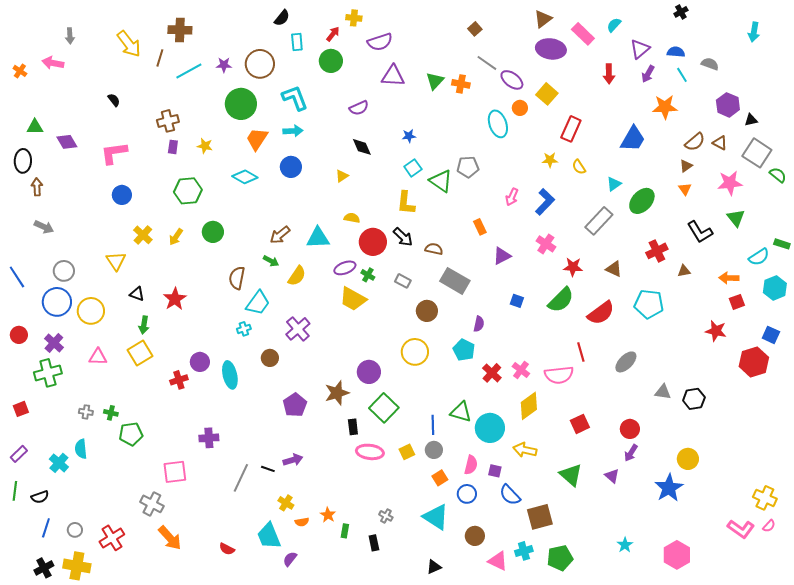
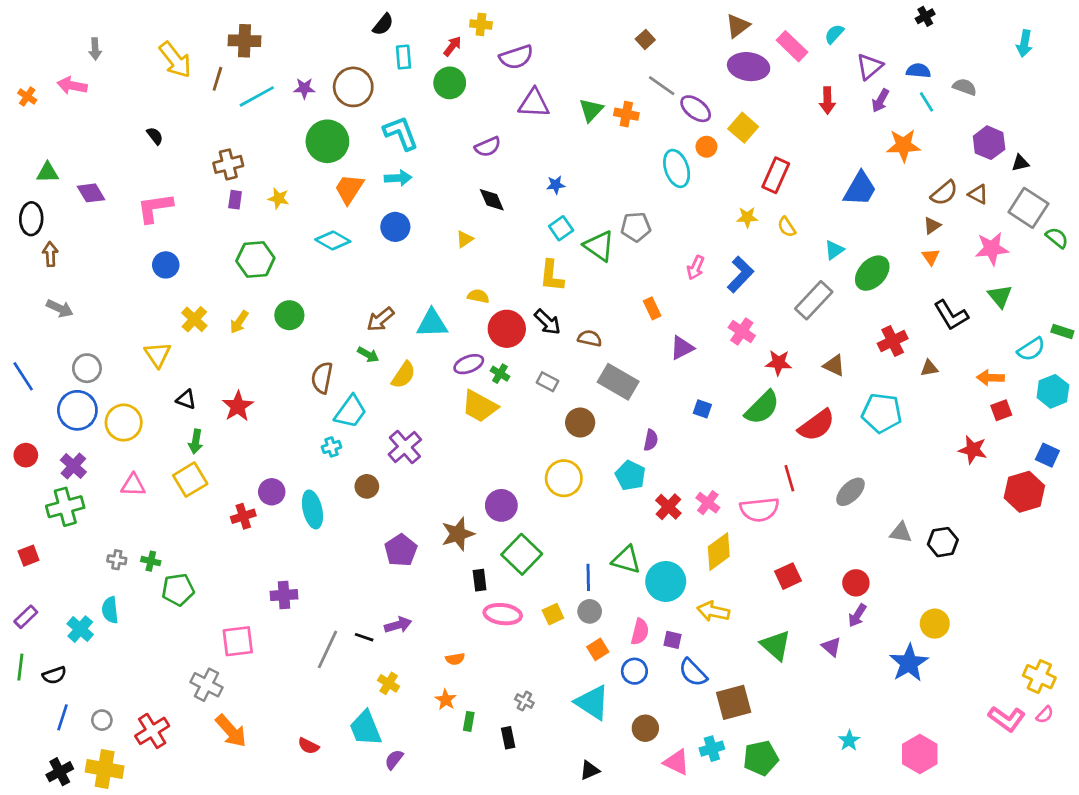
orange semicircle: (302, 522) -> (455, 659), moved

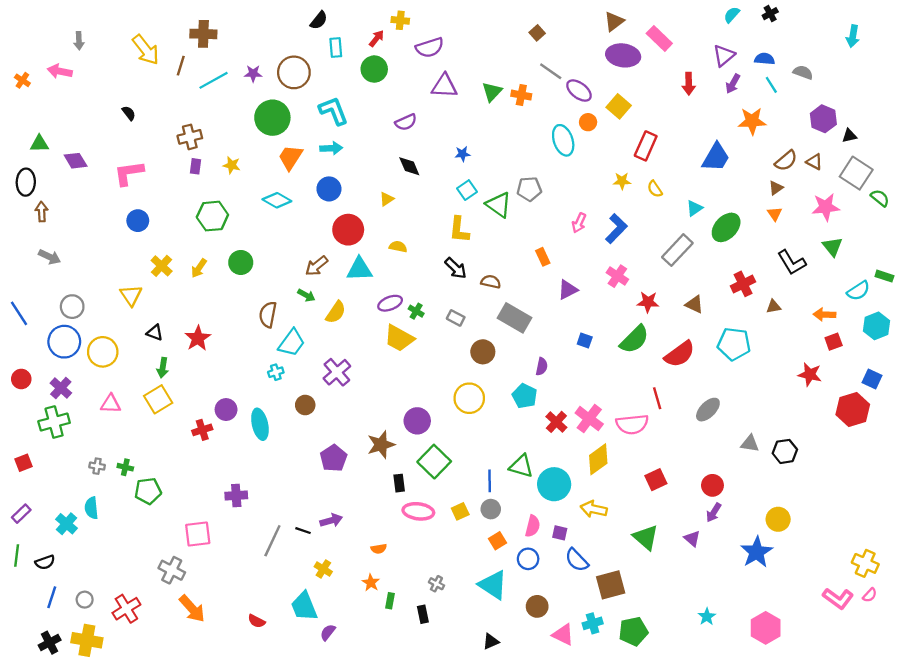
cyan semicircle: (834, 34) -> (732, 15), moved
red circle: (507, 329) -> (348, 230), moved
pink cross: (708, 503) -> (589, 419), size x1.4

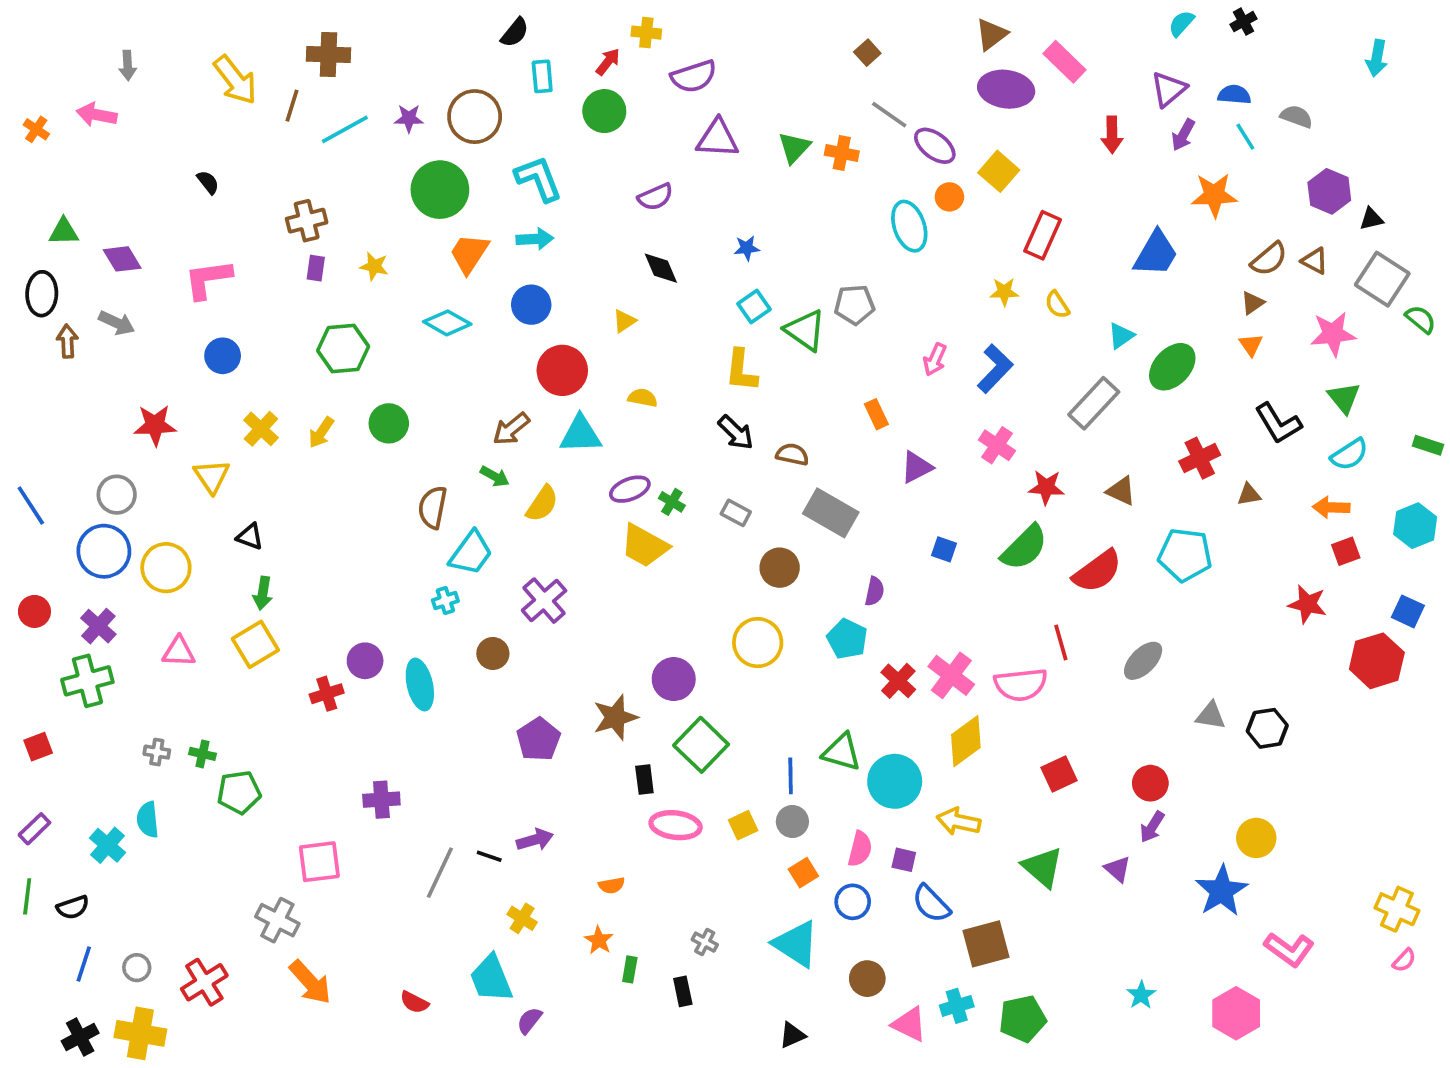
gray arrow: (50, 257) -> (117, 323), moved
cyan semicircle: (858, 291) -> (1349, 454), moved
red star: (198, 338) -> (155, 425), moved, turned 30
pink L-shape: (838, 598) -> (1289, 949), moved

